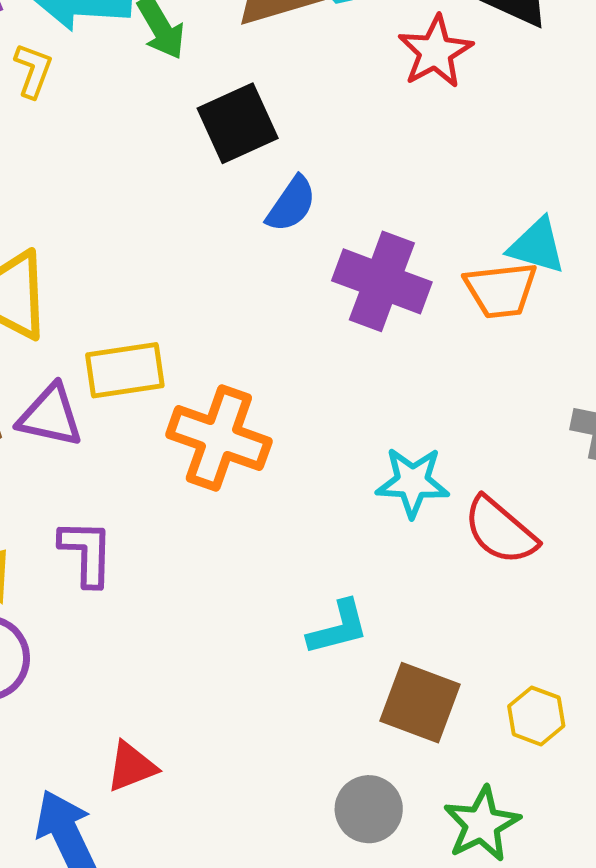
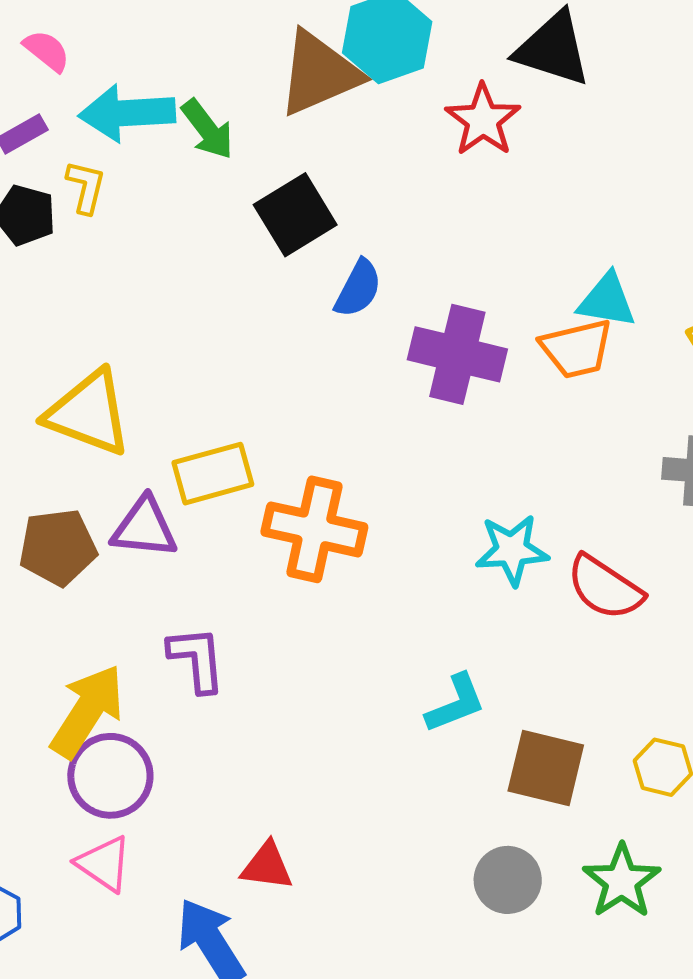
red triangle: (131, 767) -> (267, 866), turned 36

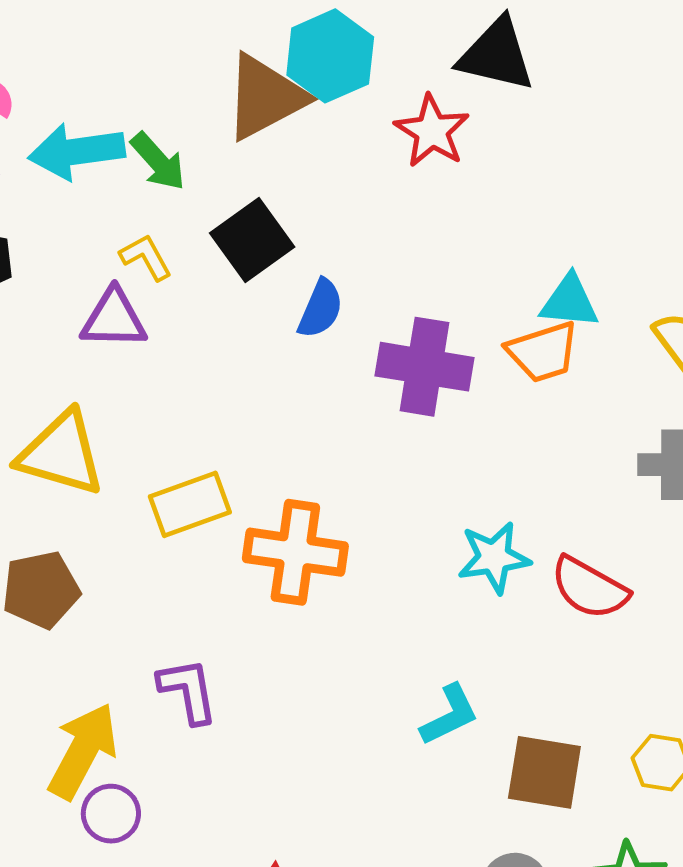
yellow L-shape: (86, 187) -> (146, 257), moved, turned -38
purple triangle: (144, 528) -> (114, 319), moved
purple circle: (110, 776) -> (111, 814), size x0.7

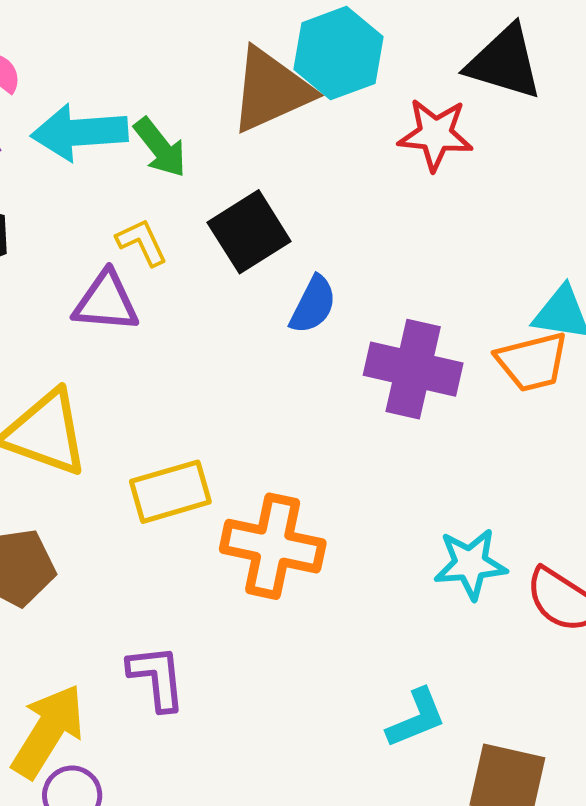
red star: (432, 131) -> (435, 134), turned -30

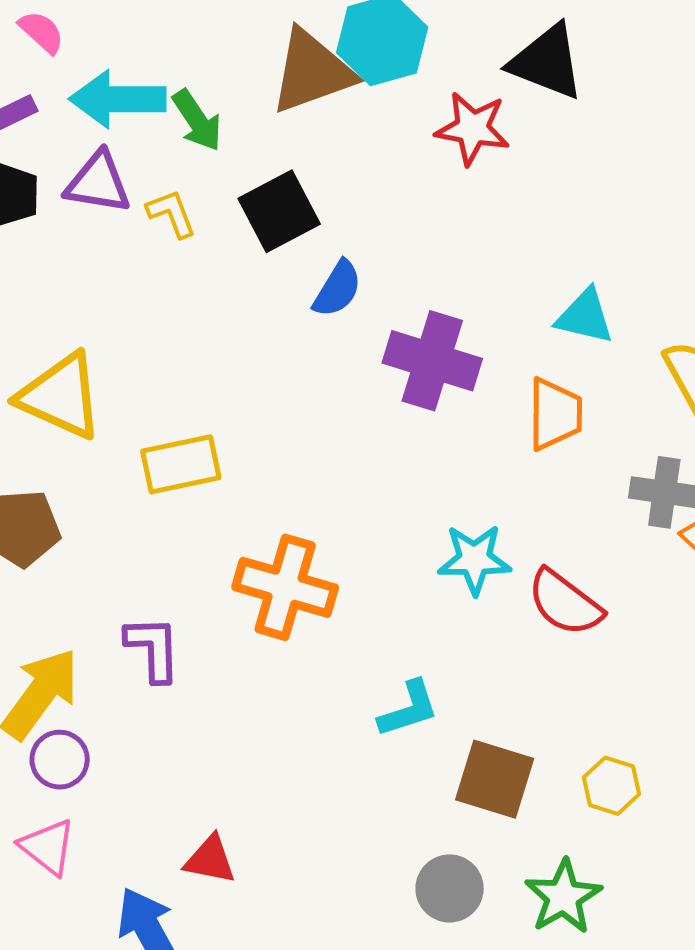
purple triangle: (106, 302) -> (98, 183), moved
orange trapezoid: (532, 362) -> (555, 414), moved, turned -80
orange cross: (273, 546) -> (285, 587), moved

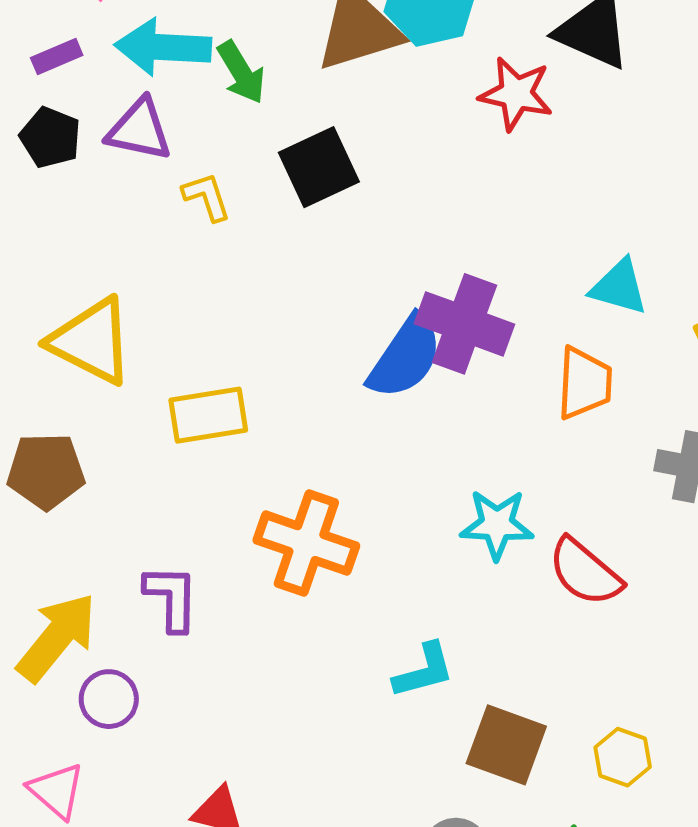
yellow L-shape: (172, 213) -> (207, 197), moved
blue semicircle: (337, 289) -> (405, 357), moved, size x1.5
purple circle: (60, 760) -> (109, 699), moved

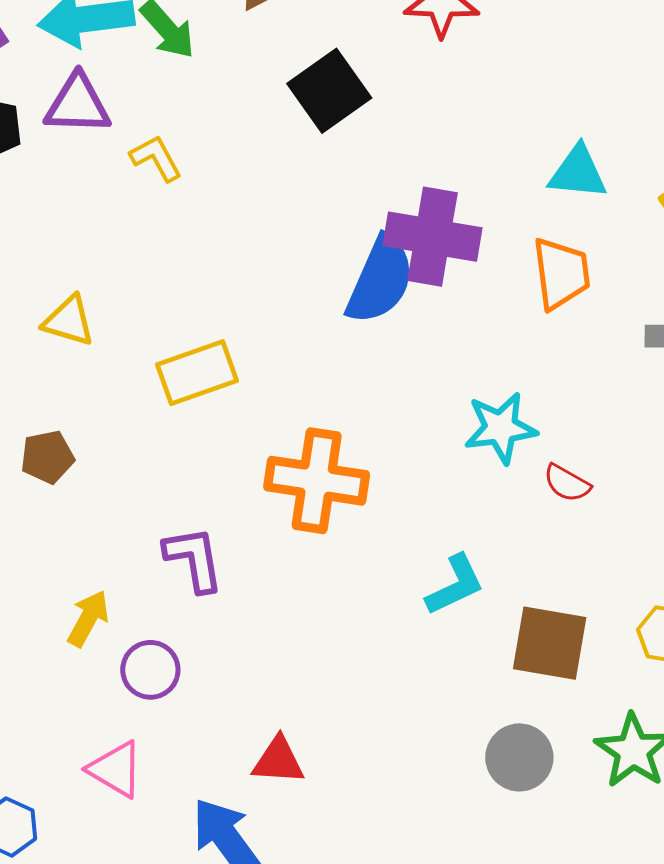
black square: (319, 167) -> (329, 91), moved
yellow triangle: (91, 341) -> (69, 321), size x0.6
brown pentagon: (46, 471) -> (47, 457), size x0.7
red semicircle: (585, 572) -> (567, 483), moved, size x0.6
yellow arrow: (57, 637) -> (88, 618), size x0.6

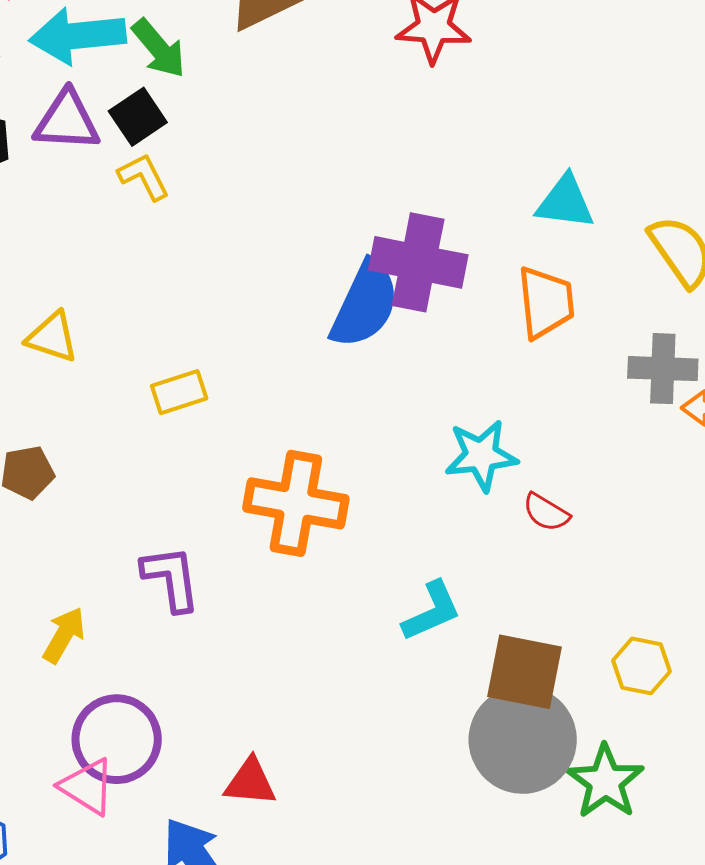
black square: (329, 91) -> (138, 117), moved, size x0.7
yellow rectangle: (197, 373) -> (179, 392), size x0.7
purple circle: (150, 670) -> (117, 739), moved, size x1.5
gray circle: (519, 757) -> (523, 740), moved, size x1.6

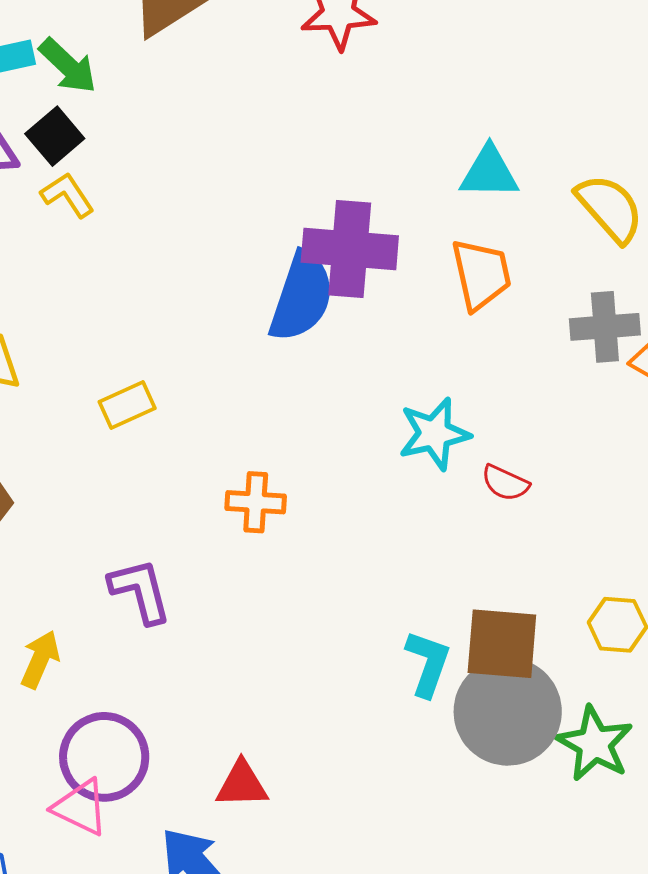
orange cross: (296, 503) -> (256, 502), size x0.6
cyan L-shape: (432, 611) -> (428, 663), moved, turned -40

